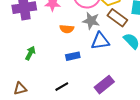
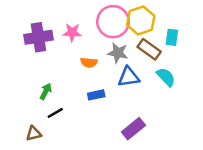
black line: (62, 87) -> (55, 113), moved

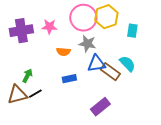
brown rectangle: (149, 49) -> (110, 72), moved
brown triangle: (34, 133) -> (17, 95), moved, size x1.5

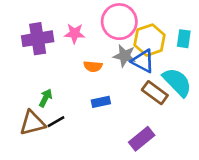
yellow hexagon: (106, 17) -> (150, 40), moved
blue triangle: (96, 64) -> (143, 61), moved, turned 36
cyan semicircle: (127, 64) -> (177, 82), size x1.4

